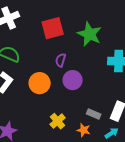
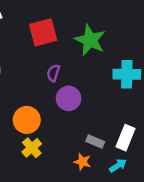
orange circle: (40, 83) -> (27, 120), moved
yellow cross: (58, 121) -> (32, 148), moved

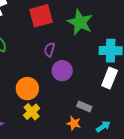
white rectangle: (126, 138) -> (110, 78), moved

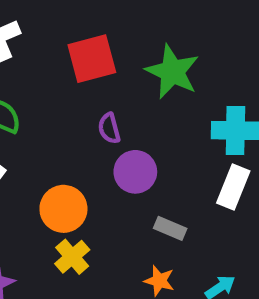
purple semicircle: (50, 50) -> (109, 128), turned -32
gray rectangle: (84, 106) -> (170, 228), moved

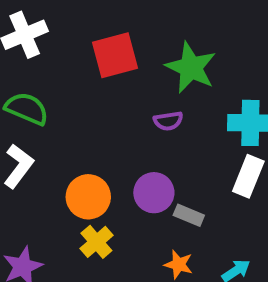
purple semicircle: (109, 128) -> (168, 121), moved, turned -84
purple circle: (135, 172) -> (154, 193), moved

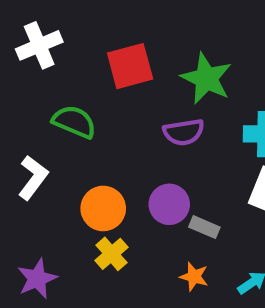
green semicircle: (27, 109) -> (74, 122), moved
purple semicircle: (168, 121) -> (184, 132), size x1.4

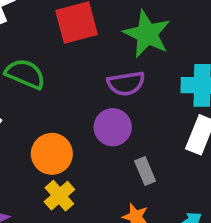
purple circle: (169, 204) -> (113, 127), moved
gray rectangle: (204, 227) -> (145, 171), turned 44

